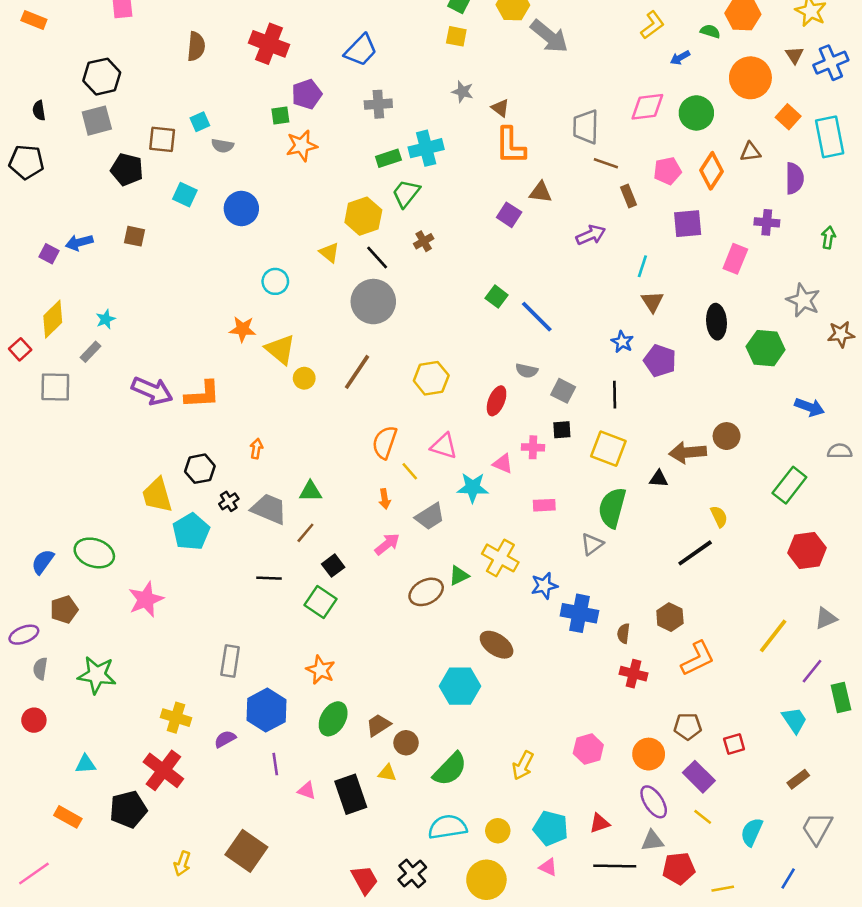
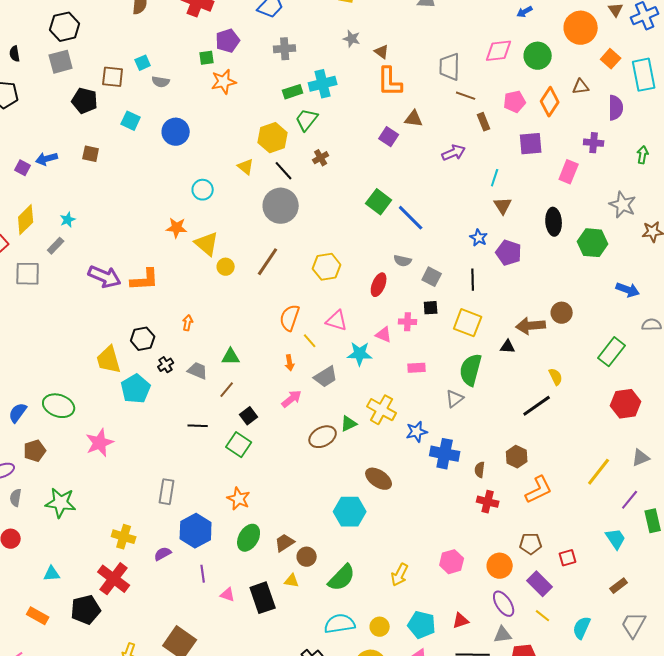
green square: (497, 297) -> (379, 202), size x1.4
gray trapezoid: (269, 509) -> (198, 371), size x0.7

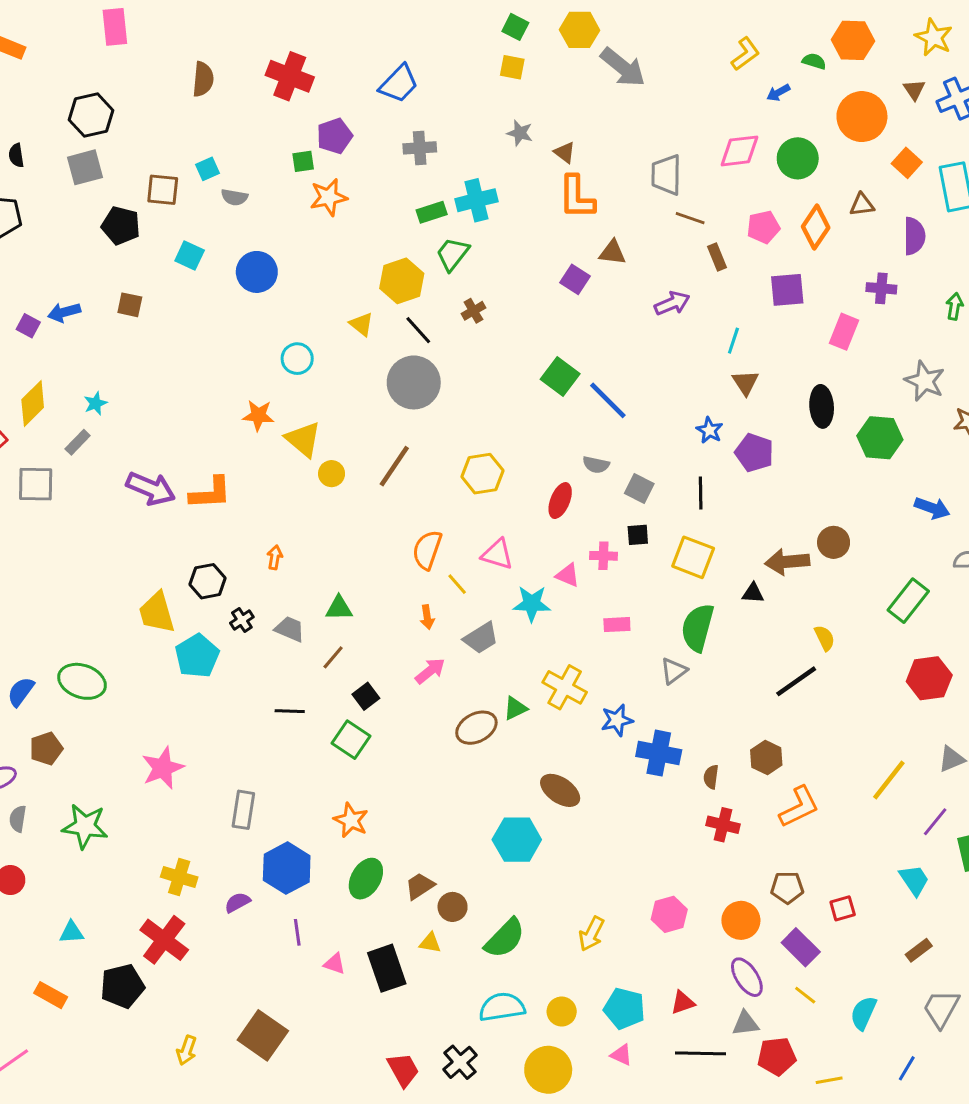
pink star: (100, 443) -> (163, 768), moved

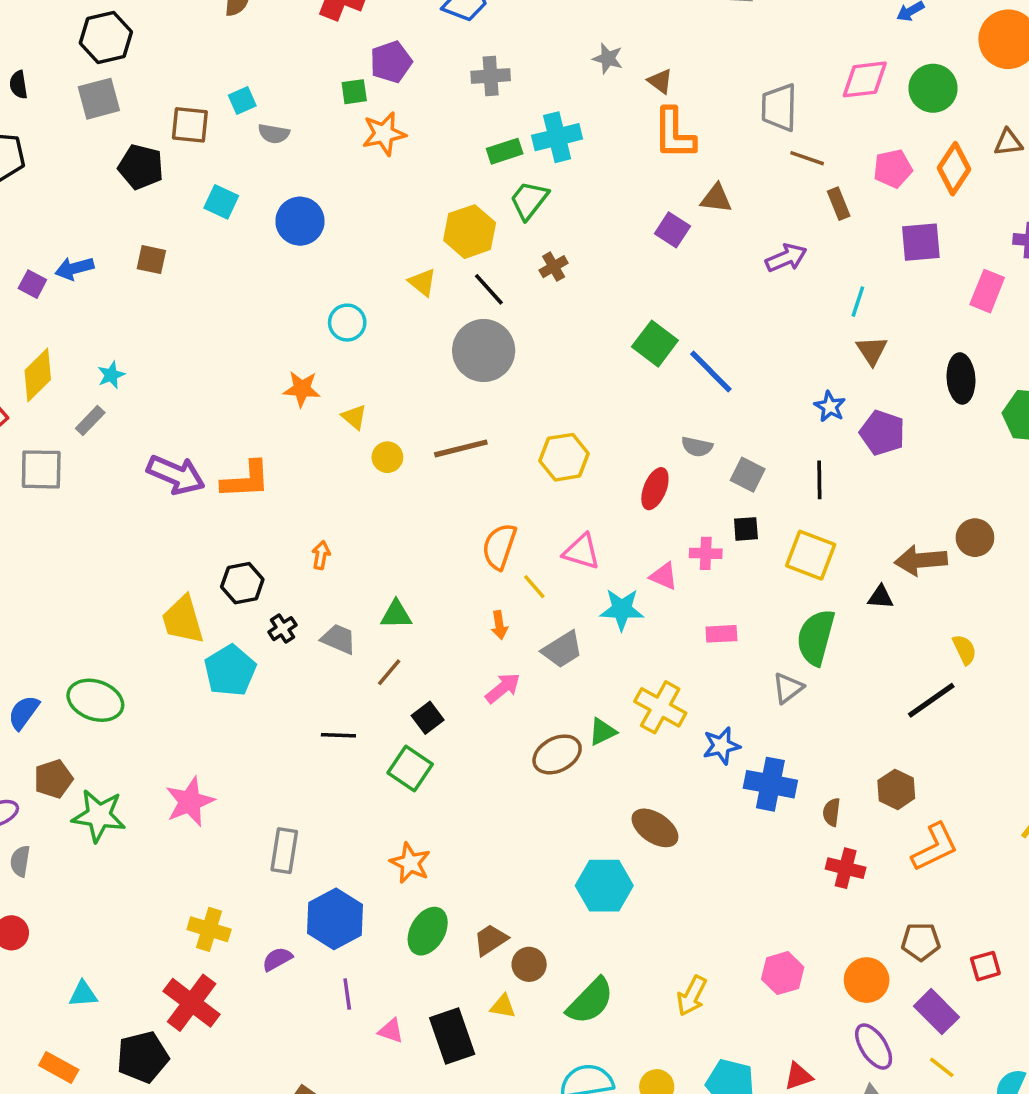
yellow triangle: (303, 439) -> (354, 417), size x0.6
brown line: (394, 466) -> (461, 448), turned 42
green star: (85, 826) -> (99, 816), moved

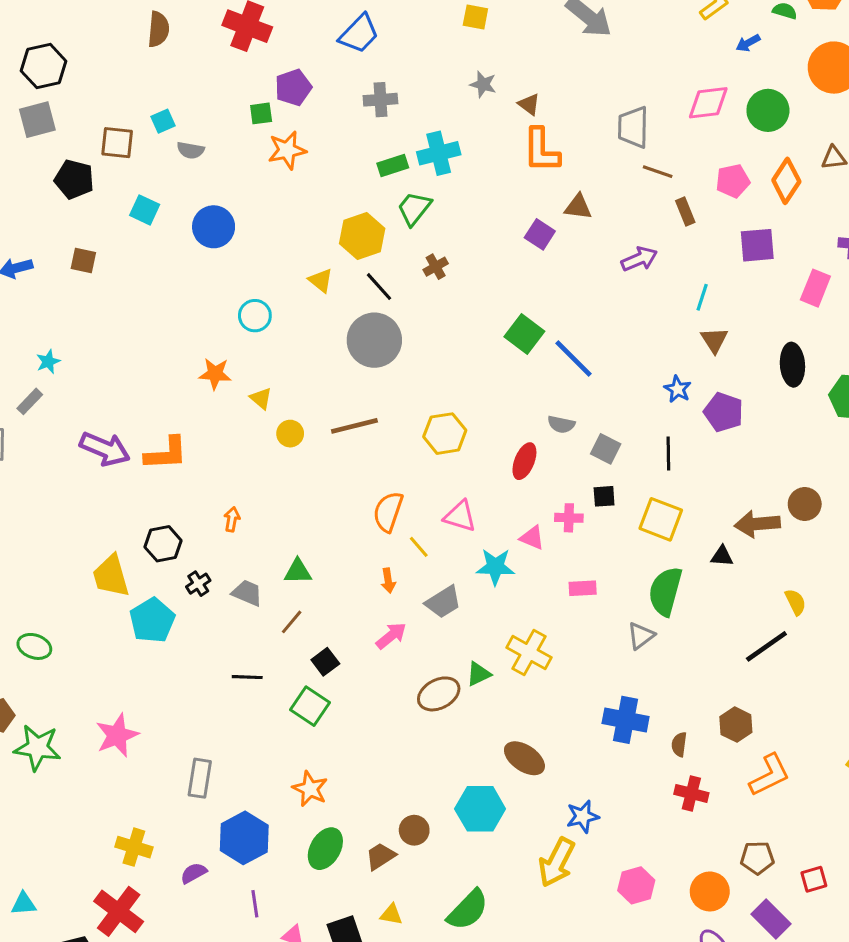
green ellipse: (95, 700) -> (34, 646), size x0.7
blue star: (721, 746) -> (583, 816), moved
brown circle: (529, 964) -> (414, 830), moved
yellow arrow: (692, 996) -> (557, 862), moved, size x1.4

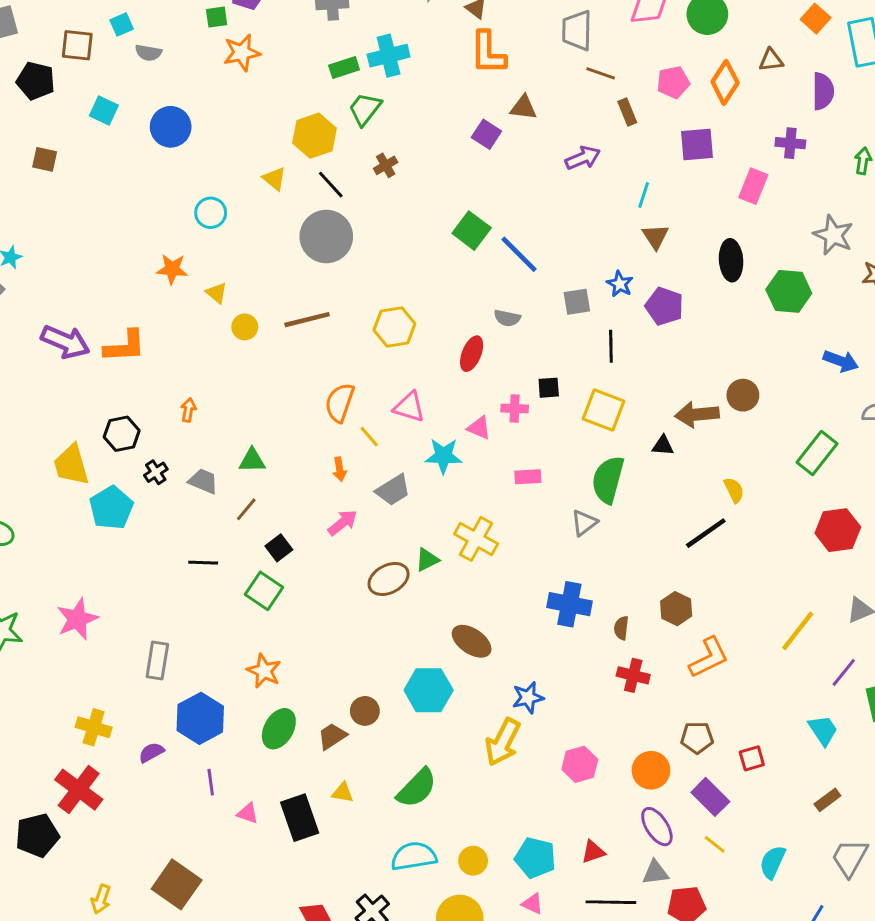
gray square: (606, 449) -> (577, 302), moved, turned -36

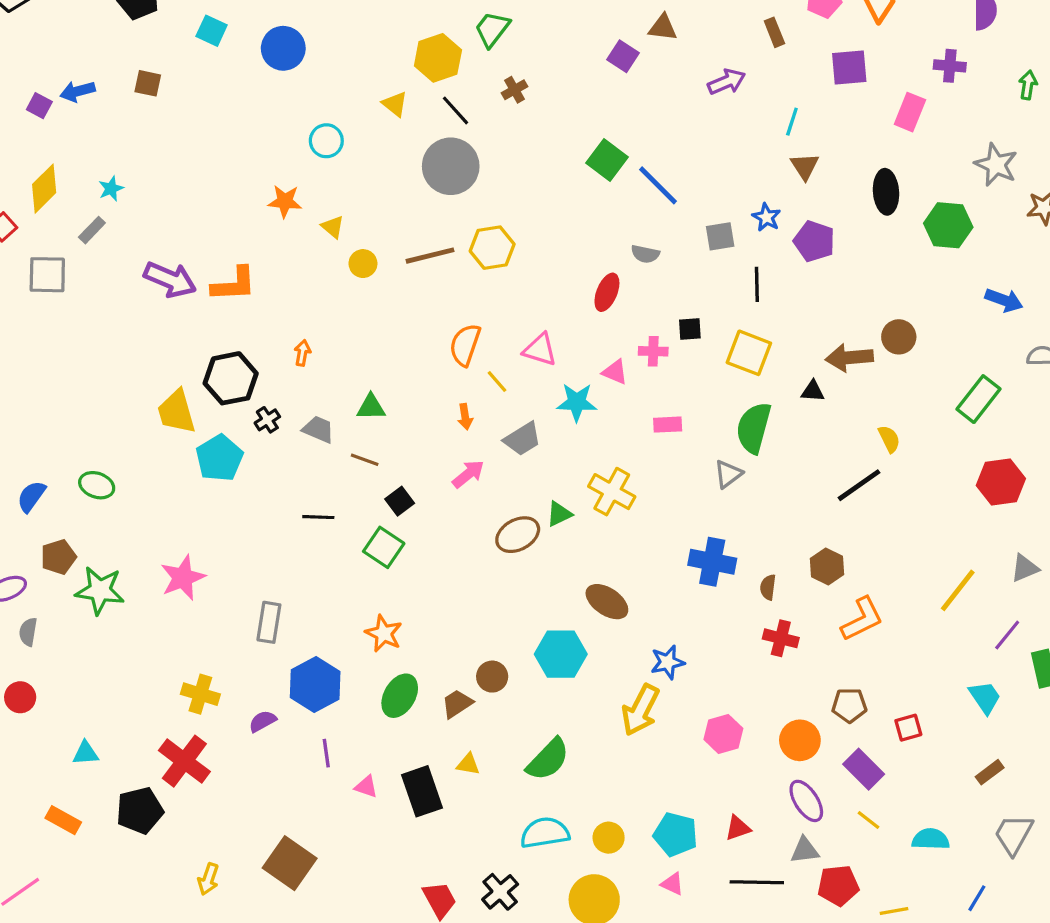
yellow hexagon: (394, 327) -> (492, 248), moved
black hexagon: (122, 434) -> (231, 378), size x1.4
brown line: (246, 509) -> (365, 460), turned 70
cyan semicircle: (773, 862) -> (931, 839), turned 68

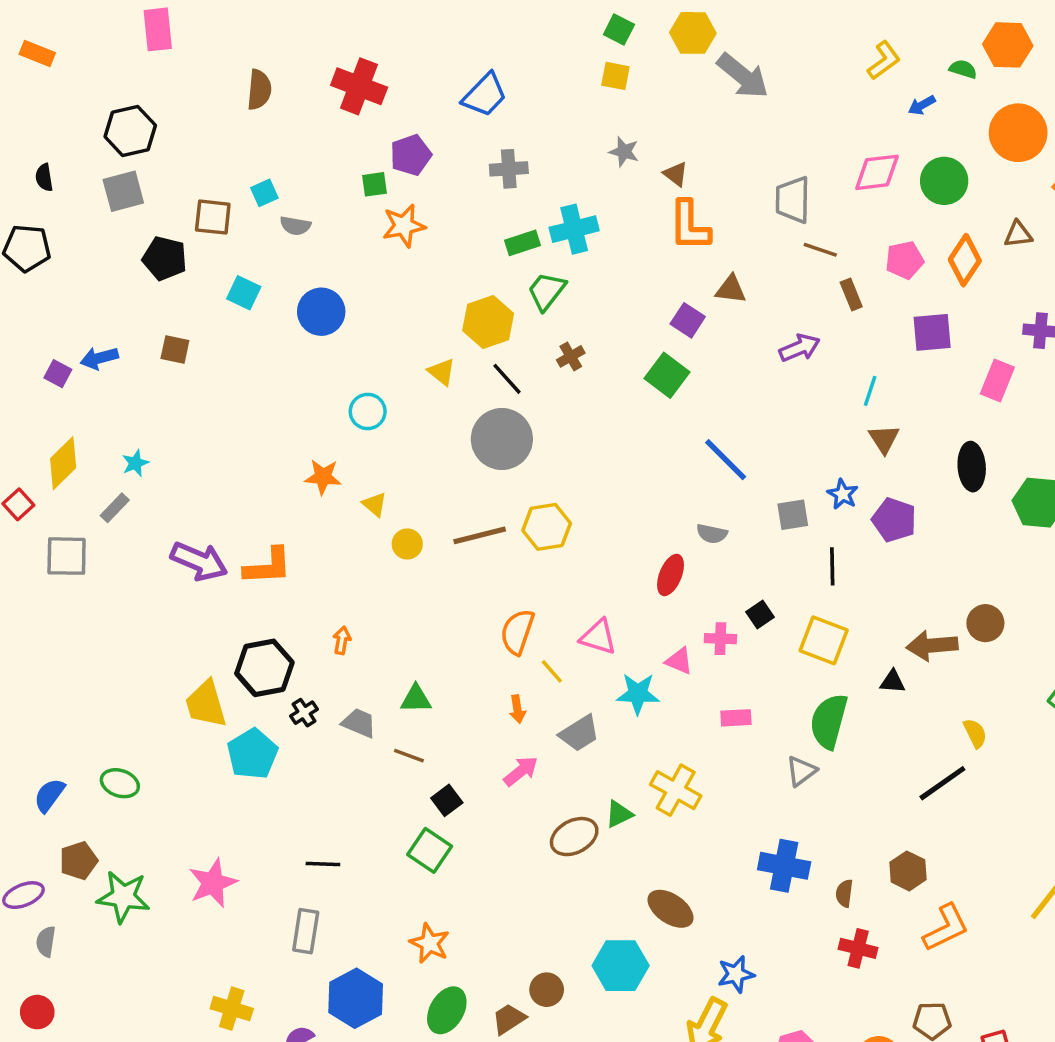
green square: (607, 160) -> (667, 375), moved
black square: (690, 329) -> (760, 615), turned -30
black line: (318, 517) -> (323, 864), moved

